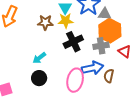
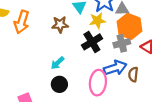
yellow star: (66, 21) -> (97, 21), moved

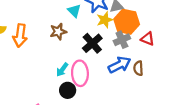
yellow star: (97, 21) -> (105, 20), moved
pink ellipse: (98, 83) -> (80, 73), moved

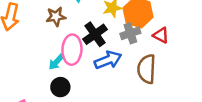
blue arrow: (119, 65) -> (108, 60), moved
brown semicircle: (138, 68) -> (147, 69), size x1.6
pink ellipse: (80, 73) -> (72, 50), moved

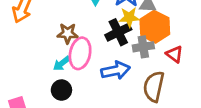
brown star: (56, 16) -> (68, 33), moved
black cross: (95, 34) -> (118, 32), moved

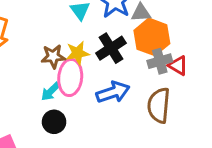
yellow star: (129, 17) -> (78, 53), moved
gray cross: (143, 47) -> (160, 61), moved

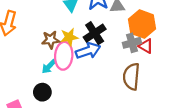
orange hexagon: (152, 37) -> (142, 24), moved
blue arrow: (113, 92) -> (88, 51), moved
black circle: (54, 122) -> (42, 92), moved

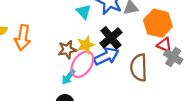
gray cross: (132, 43) -> (173, 57), moved, turned -36
pink ellipse: (64, 56) -> (82, 64), turned 36
brown semicircle: (131, 77) -> (139, 67), moved

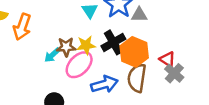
orange hexagon: (158, 23) -> (134, 52), moved
blue arrow: (106, 56) -> (104, 84), moved
cyan arrow: (68, 77) -> (52, 55), moved

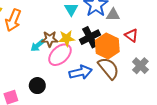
red triangle: (167, 59) -> (131, 35), moved
brown semicircle: (137, 78) -> (108, 68), turned 130

